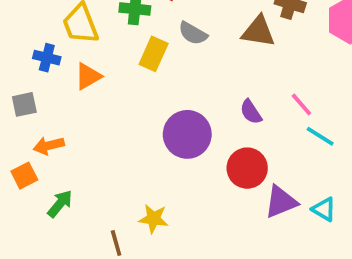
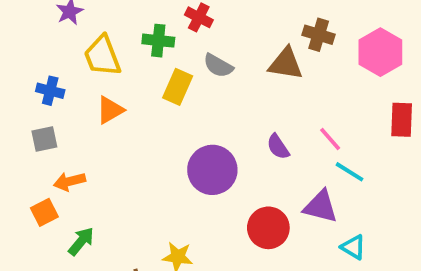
blue cross: (47, 58) -> (50, 91), moved
red circle: (247, 168) -> (268, 228), moved
purple triangle: (281, 202) -> (320, 207), moved, turned 36

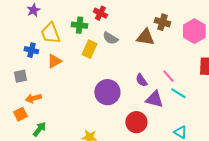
blue cross: (50, 91) -> (31, 50), moved
purple triangle: (320, 207) -> (154, 99), moved

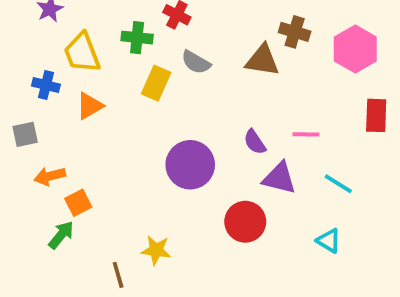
pink line: (168, 76) -> (306, 134), turned -48
cyan line: (178, 93) -> (338, 184), moved
orange square: (20, 114) -> (78, 203), moved

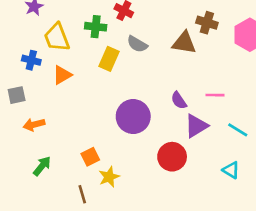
purple triangle: (279, 178) -> (196, 126), turned -45
orange square: (78, 203) -> (90, 157), moved
yellow star: (156, 250) -> (109, 177), turned -30

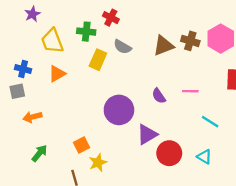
brown cross: (207, 23) -> (190, 41), moved
brown triangle: (184, 43) -> (163, 46), turned -30
blue cross: (31, 60) -> (23, 69), moved
purple triangle: (196, 126) -> (147, 134), moved
red circle: (172, 157) -> (169, 153), moved

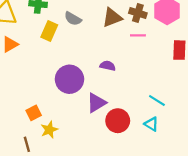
pink line: (190, 91) -> (138, 35), moved
purple semicircle: (159, 96) -> (108, 66), turned 136
cyan line: (210, 122) -> (157, 101), moved

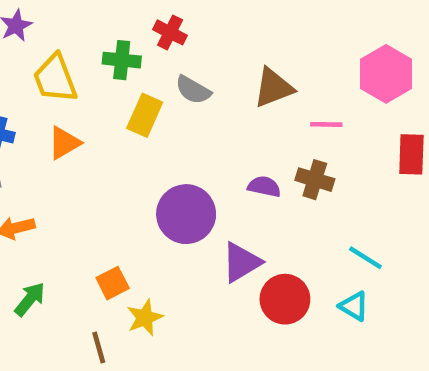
brown cross: (138, 13) -> (315, 180), moved

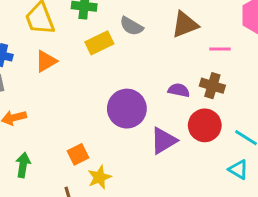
yellow rectangle: (145, 115) -> (99, 43), turned 40
green arrow: (30, 299) -> (23, 165), turned -30
red circle: (285, 299) -> (205, 125), moved

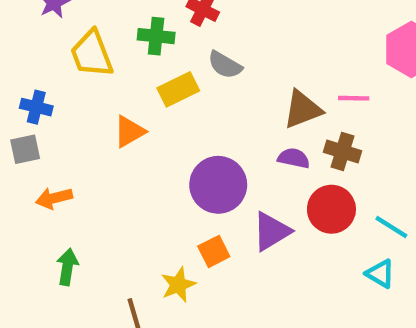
brown triangle: (185, 25) -> (303, 109), moved
orange triangle: (46, 61) -> (129, 132), moved
orange square: (78, 154) -> (214, 251), moved

